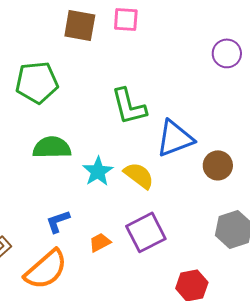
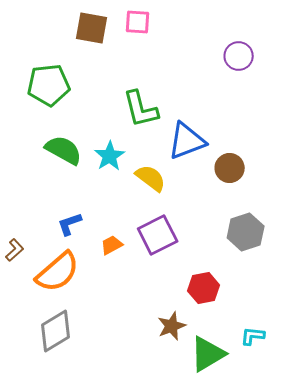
green semicircle: (52, 147) -> (64, 150), turned 30
cyan star: (98, 171) -> (110, 156), moved

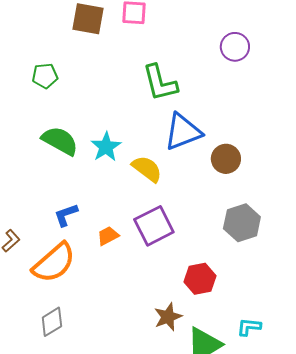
green pentagon: (49, 85) -> (45, 76), size x0.6
green L-shape: (141, 109) -> (160, 83), moved
gray diamond: (56, 331) -> (52, 322), size x0.7

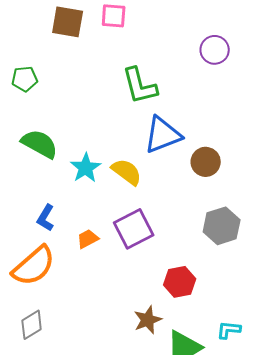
cyan star: (106, 147) -> (86, 168), moved
blue L-shape: (66, 215) -> (46, 218), turned -40

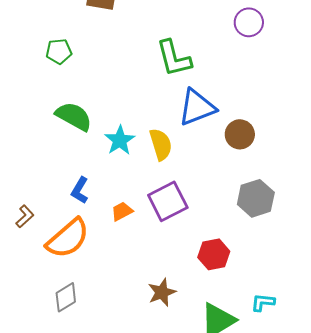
yellow semicircle: (127, 172) -> (161, 144), turned 36
brown star: (148, 320) -> (162, 292), moved

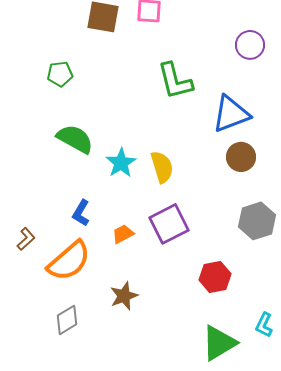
blue triangle: (197, 107) -> (231, 114), moved
brown star: (162, 292) -> (124, 296), moved
cyan L-shape: (263, 302) -> (264, 325), turned -70

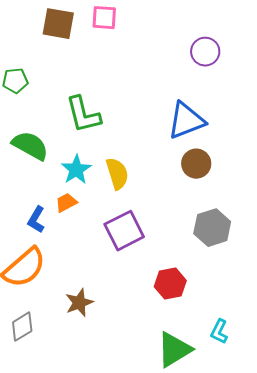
green L-shape: (175, 81) -> (83, 115), moved
orange trapezoid: (123, 234) -> (66, 203), moved

